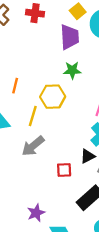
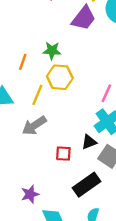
purple trapezoid: (70, 37) -> (84, 18), turned 35
green star: (72, 70) -> (52, 51), moved

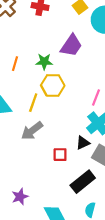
purple trapezoid: (84, 18) -> (71, 46), moved
orange line: (23, 62) -> (15, 64), moved
purple star: (30, 194) -> (20, 197), moved

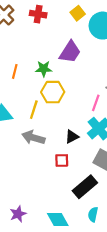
gray arrow: (32, 131) -> (33, 138), turned 55
black triangle: (83, 143) -> (72, 137), moved
purple star: (20, 197) -> (18, 214), moved

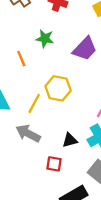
green star: (44, 69) -> (45, 39), moved
orange line: (15, 71) -> (21, 59), turned -48

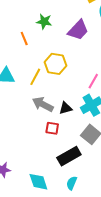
gray arrow: (28, 133) -> (43, 104), moved

